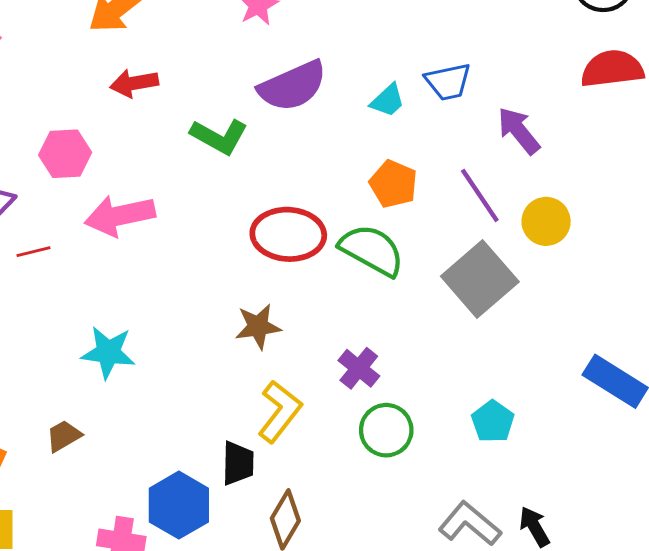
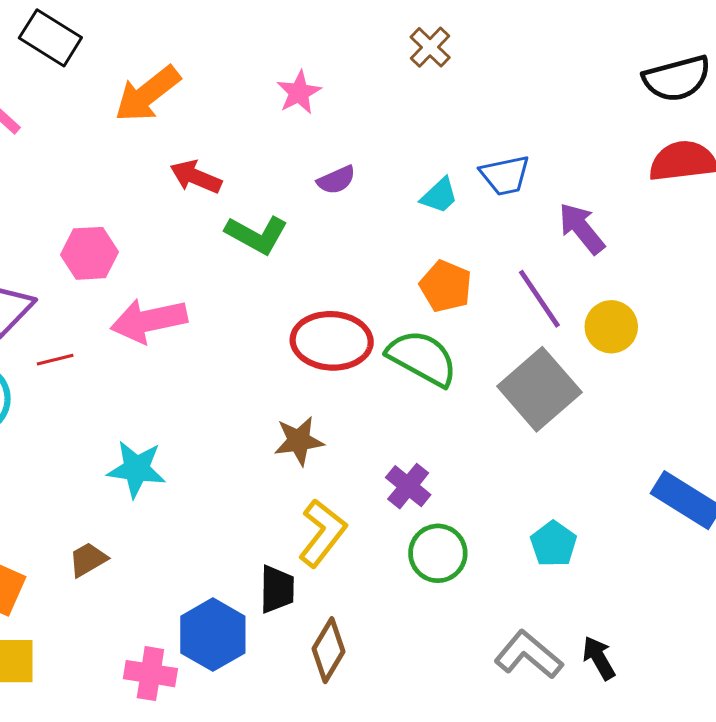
red arrow: (134, 83) -> (196, 177), moved, turned 33
purple semicircle: (293, 86) -> (336, 180), size x0.5

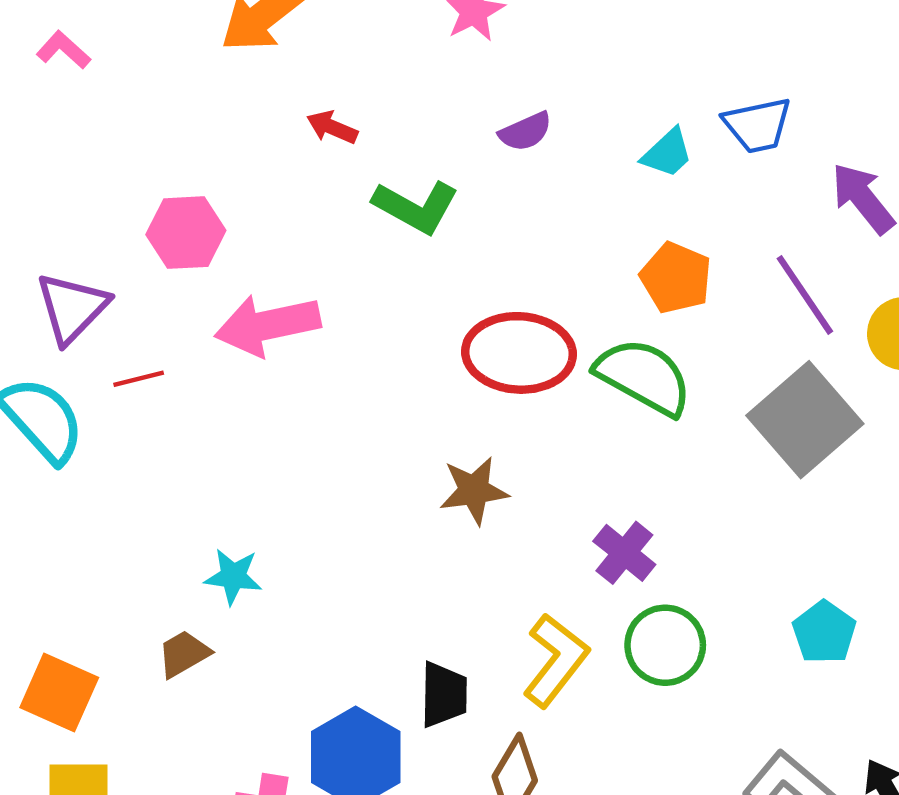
red arrow: (196, 177) -> (332, 127), size x0.7
cyan star: (136, 469) -> (233, 576), moved, size x0.7
yellow L-shape: (322, 533) -> (556, 660), moved

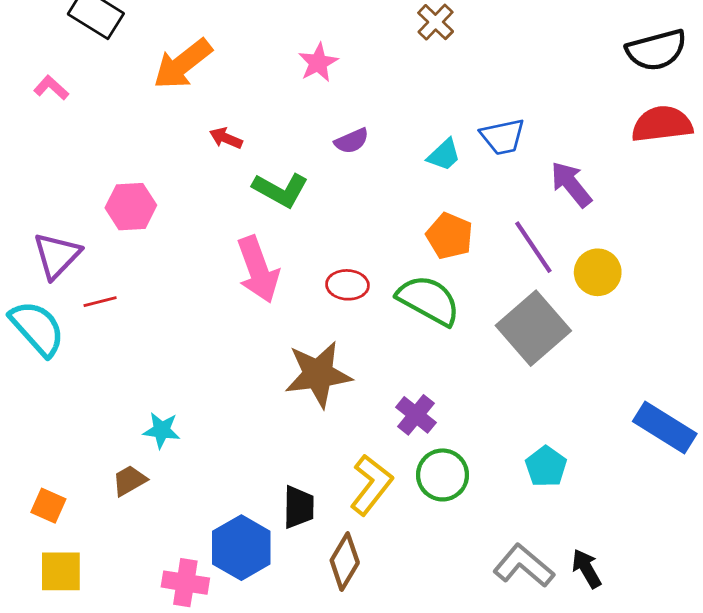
pink arrow: (268, 325) -> (258, 269), moved, turned -98
red ellipse: (519, 353) -> (347, 285), size x0.6
brown star: (474, 490) -> (318, 374), size x1.5
orange square: (59, 692) -> (48, 506), size x0.7

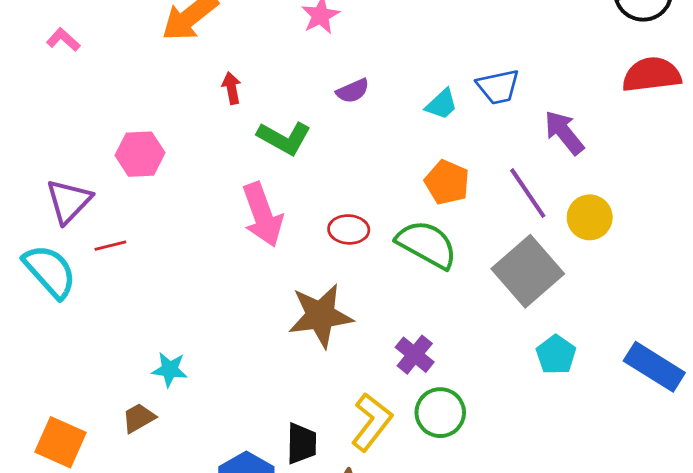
red arrow: (226, 138) -> (232, 88), turned 56
cyan pentagon: (546, 467) -> (556, 355), moved
orange square: (48, 506) -> (61, 442), size x1.5

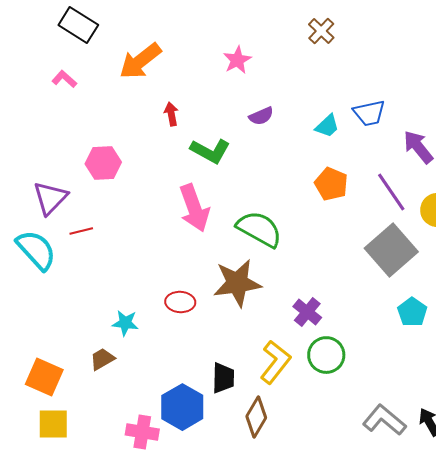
pink L-shape: (63, 40) -> (64, 79), moved
red ellipse: (349, 229) -> (180, 302), moved
green semicircle: (427, 244) -> (259, 229), moved

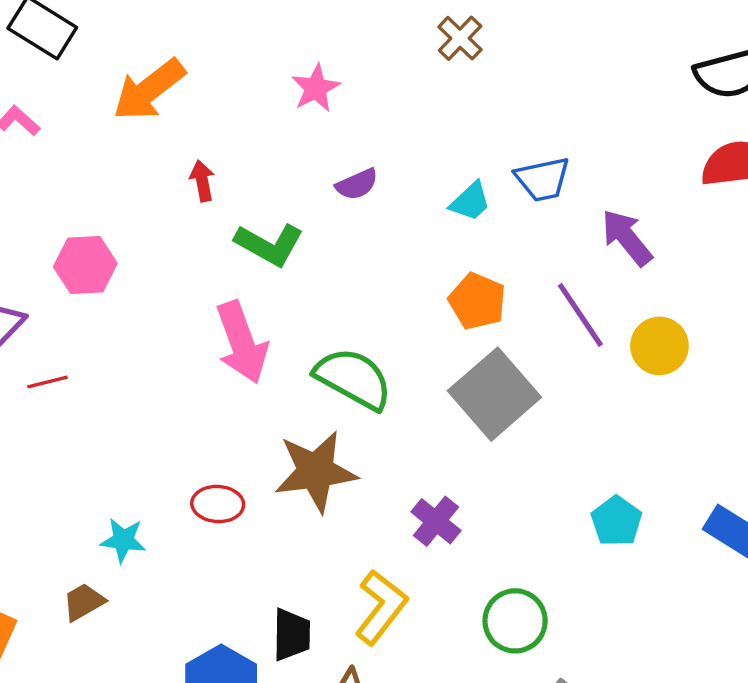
gray square: (391, 250) -> (494, 394), moved
green circle: (326, 355) -> (515, 621), moved

